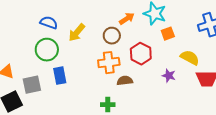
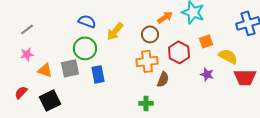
orange square: (168, 34) -> (206, 41), moved
brown semicircle: (125, 81) -> (163, 79), turned 119
gray square: (32, 85) -> (70, 68), moved

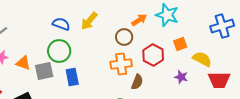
yellow arrow: (115, 31) -> (89, 21), moved
orange triangle: (45, 70) -> (23, 63), moved

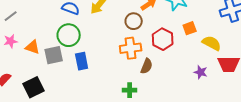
purple star: (181, 77) -> (201, 72), moved

